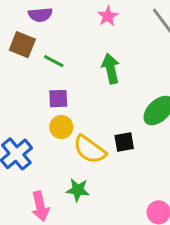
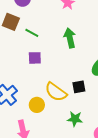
yellow circle: (61, 127) -> (37, 105), moved
green star: (78, 190) -> (75, 119), moved

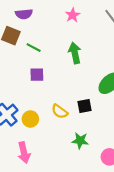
yellow semicircle: (56, 92) -> (60, 111), size x0.7
yellow circle: (37, 105) -> (30, 119), moved

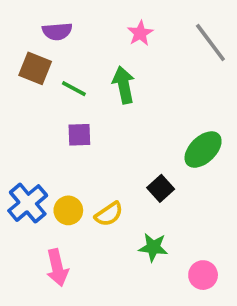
green arrow: (75, 53) -> (124, 85), moved
black square: (84, 106) -> (161, 188), turned -32
yellow semicircle: (60, 111) -> (109, 214), moved, turned -70

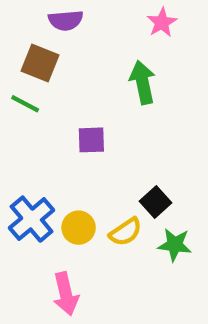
green line: (74, 89) -> (25, 104), moved
black square: (161, 188) -> (155, 202), moved
green star: (153, 247) -> (175, 245), moved

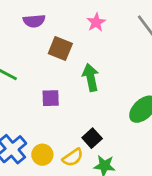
brown square: (40, 63) -> (60, 48), moved
green arrow: (143, 82) -> (91, 77), moved

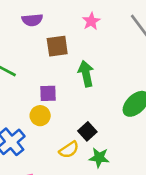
brown square: (60, 48) -> (57, 46), turned -30
yellow circle: (42, 155) -> (40, 116), moved

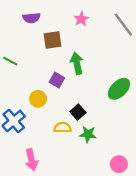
purple square: (48, 93) -> (57, 80), moved, turned 32
yellow semicircle: (69, 150) -> (62, 128), turned -147

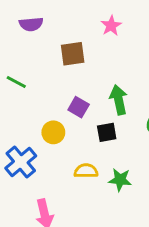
purple semicircle: (31, 18) -> (31, 24), moved
green arrow: (77, 63) -> (119, 100), moved
black square: (78, 112) -> (107, 132), moved, turned 32

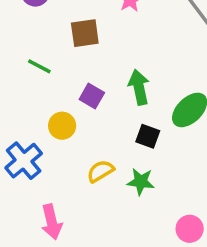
green line: (16, 82) -> (39, 66), moved
black square: (107, 132) -> (148, 136), moved, turned 30
yellow semicircle: (86, 171) -> (100, 171), turned -30

